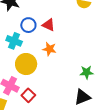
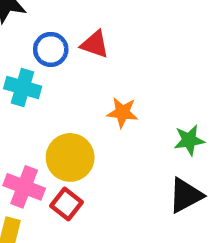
orange star: (49, 49) -> (122, 112), moved
yellow circle: (26, 64) -> (70, 157), moved

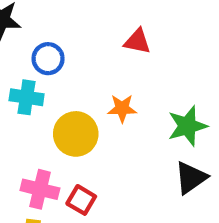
red triangle: (95, 44) -> (137, 41), moved
green star: (189, 140) -> (187, 126), size x1.4
yellow circle: (70, 157) -> (76, 134), moved

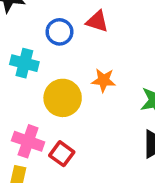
red triangle: (137, 41) -> (97, 21), moved
blue circle: (48, 59) -> (59, 32), moved

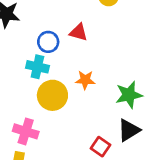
cyan cross: (24, 63) -> (37, 67), moved
red square: (62, 154) -> (100, 147), moved

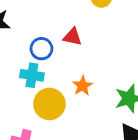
orange star: (85, 80) -> (82, 86), turned -30

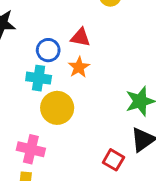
orange star: (82, 86) -> (79, 67), moved

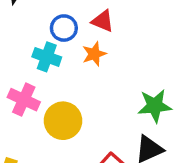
yellow circle: (57, 108) -> (63, 121), moved
pink cross: (31, 149) -> (24, 100), moved

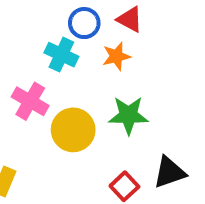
green star: (155, 106) -> (128, 115), moved

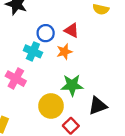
yellow circle: (73, 130) -> (51, 106), moved
black triangle: (169, 172) -> (98, 106), moved

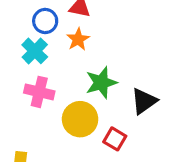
cyan cross: (33, 51) -> (35, 51), turned 36
pink cross: (16, 79) -> (39, 92), moved

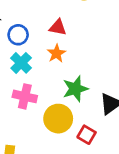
blue circle: (45, 21) -> (18, 35), moved

